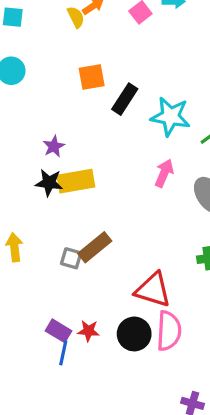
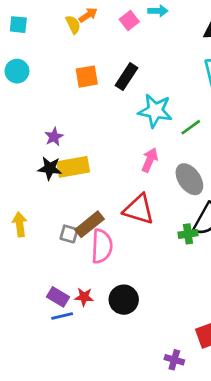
black rectangle: (125, 99) -> (126, 77), moved
red triangle: (153, 290) -> (139, 209), moved
pink semicircle: (169, 331) -> (102, 246), moved
blue line: (63, 353) -> (62, 316), turned 65

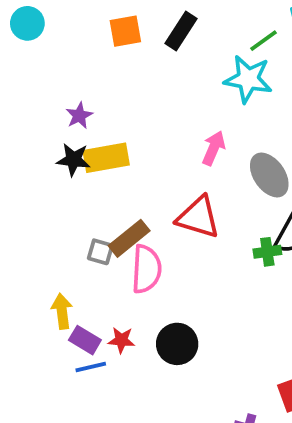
cyan star: (155, 111) -> (248, 79), moved
green line: (191, 127) -> (263, 41), moved
yellow arrow: (20, 224) -> (62, 311), moved

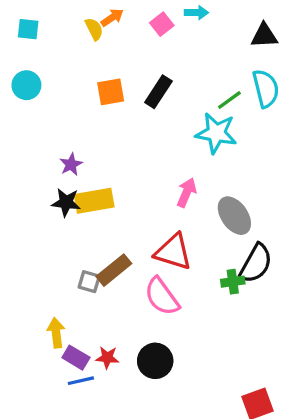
pink semicircle: (146, 269) -> (162, 296), moved, turned 141

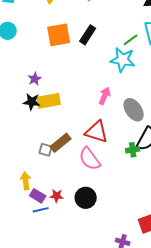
orange square: (111, 92) -> (59, 35), size x1.4

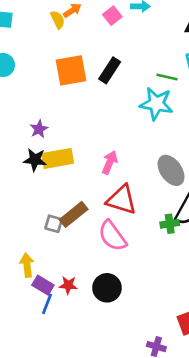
green line: (131, 40) -> (167, 77), turned 49
pink arrow: (105, 96) -> (110, 162), moved
blue line: (41, 210) -> (47, 304), turned -56

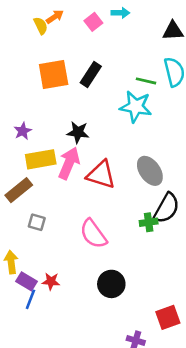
black star: (35, 160) -> (78, 132), moved
pink arrow: (110, 162) -> (69, 163), moved, size x1.4
red triangle: (122, 200) -> (101, 175), moved
brown rectangle: (74, 214) -> (19, 190), moved
black circle: (107, 288) -> (111, 284), moved

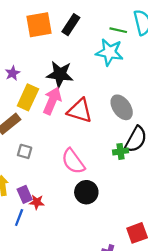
black star: (78, 132) -> (60, 74), size x1.4
yellow rectangle: (41, 159) -> (28, 97), turned -55
purple rectangle: (27, 281) -> (25, 194), moved, turned 35
black circle: (111, 284) -> (86, 192), moved

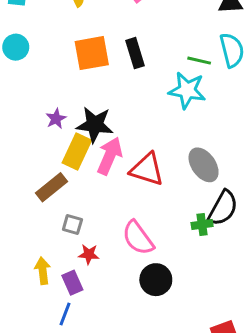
black rectangle: (71, 25) -> (135, 53), turned -50
black star: (60, 74) -> (95, 125), moved
red star: (37, 202) -> (89, 254), moved

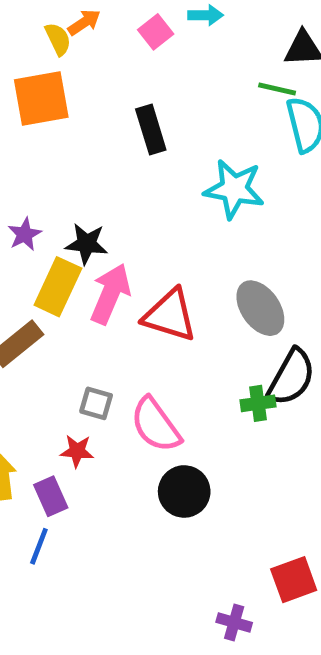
orange square: (92, 53) -> (41, 99), moved
green line: (199, 61) -> (277, 89), moved
black star: (95, 125) -> (87, 244), size x0.7
gray square: (72, 224) -> (96, 403), moved

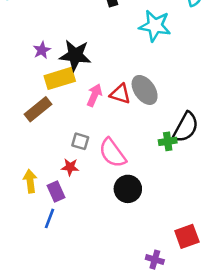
black star: (87, 244) -> (75, 55), size x1.4
yellow rectangle: (58, 287) -> (60, 78), turned 48
pink arrow: (110, 294) -> (94, 95), moved, size x0.7
gray ellipse: (260, 308) -> (145, 90), moved
red triangle: (170, 315) -> (120, 94), size x0.7

